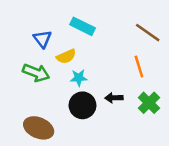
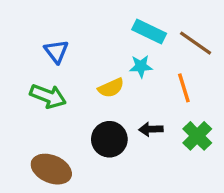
cyan rectangle: (82, 26) -> (149, 31), moved
yellow semicircle: (66, 56) -> (111, 88), moved
cyan star: (79, 78) -> (141, 66), moved

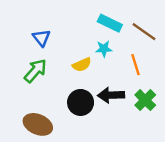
green arrow: (48, 96) -> (35, 71), turned -70
black arrow: (151, 129) -> (111, 95), size x1.5

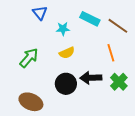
blue triangle: (41, 38) -> (40, 13), moved
cyan star: (104, 49) -> (63, 29), moved

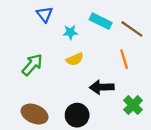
green cross: (119, 82) -> (133, 105), moved
black circle: (66, 84) -> (77, 115), moved

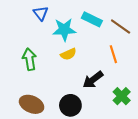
cyan star: (70, 32) -> (64, 30), size x1.6
green arrow: (32, 65) -> (29, 59), turned -50
black arrow: (102, 87) -> (93, 80), turned -35

